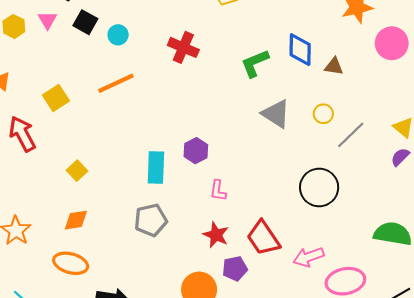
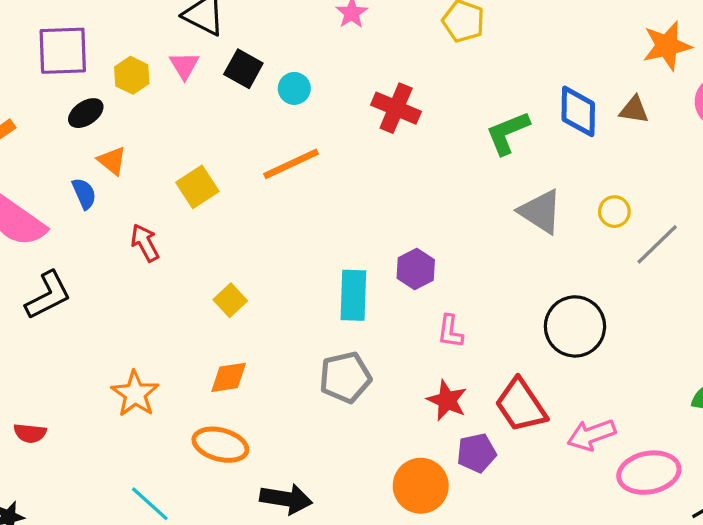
brown triangle: (334, 66) -> (634, 110), moved
red arrow: (22, 134) -> (145, 243), size x0.7
black circle: (319, 187) -> (575, 326), moved

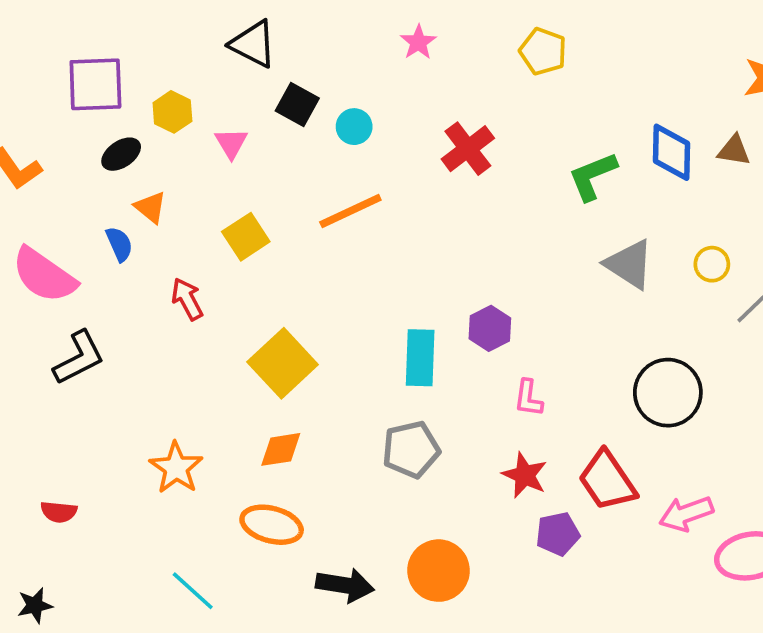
pink triangle: (184, 65) -> (231, 143), moved
red cross: (396, 108) -> (468, 149), turned 30
yellow square: (230, 300) -> (283, 363), size x1.8
orange circle: (421, 486) -> (439, 571), moved

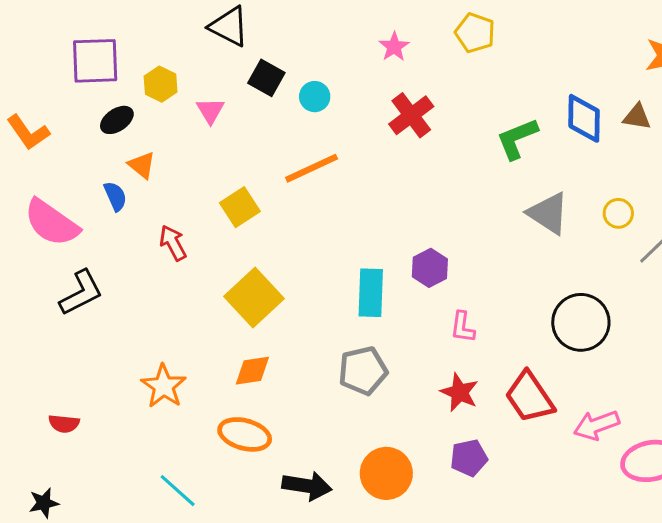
pink star: (418, 42) -> (394, 47), moved
yellow square: (246, 237) -> (240, 207), moved
purple pentagon: (558, 534) -> (469, 458), moved

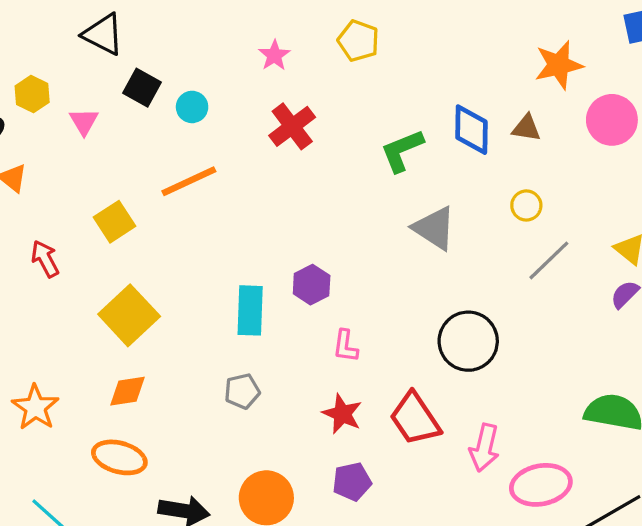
yellow circle: (618, 213) -> (526, 205), moved
gray pentagon: (363, 371) -> (242, 391), size x0.7
pink arrow: (597, 425) -> (484, 448), turned -57

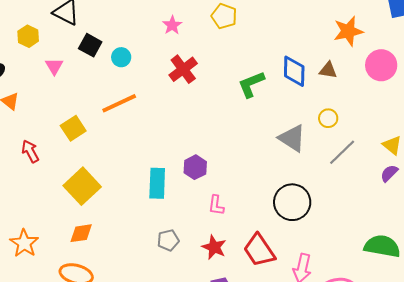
yellow hexagon: (32, 94) -> (28, 36), moved
gray triangle: (434, 228) -> (292, 138), moved
gray pentagon: (242, 391) -> (168, 240), moved

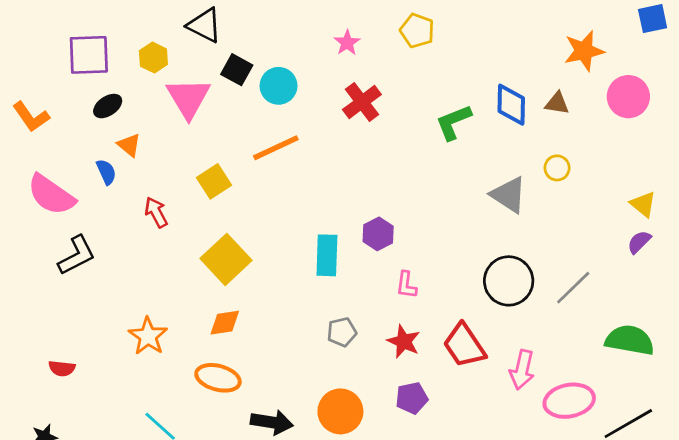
cyan circle: (121, 57) -> (279, 86), size x1.4
pink triangle: (54, 66) -> (188, 98), size x1.8
gray line: (342, 152) -> (573, 288), moved

